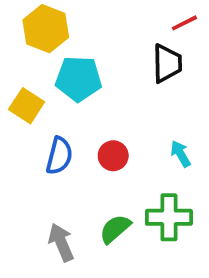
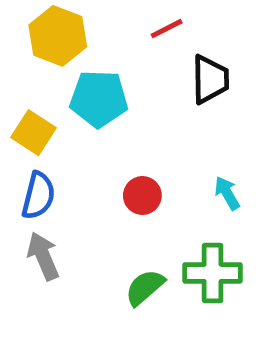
red line: (184, 23) -> (167, 29), moved
blue semicircle: (59, 156) -> (38, 196), moved
gray arrow: (61, 242) -> (43, 256), moved

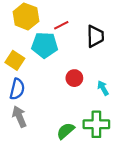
red line: (167, 29) -> (61, 25), moved
red circle: (142, 196) -> (74, 78), moved

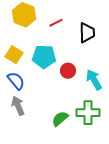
cyan pentagon: (45, 45) -> (44, 57), moved
cyan arrow: (103, 88) -> (94, 80), size x1.5
blue semicircle: (17, 89) -> (16, 81), turned -54

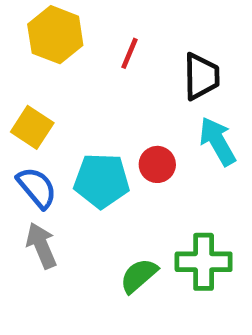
red line: (56, 23) -> (129, 53), turned -40
cyan pentagon: (44, 57) -> (102, 181), moved
cyan arrow: (94, 80) -> (218, 141), moved

